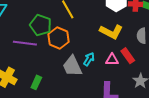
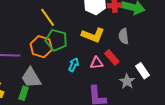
green pentagon: (41, 25) -> (56, 40), moved
gray trapezoid: (72, 66) -> (31, 78), moved

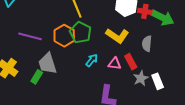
gray star: (127, 81) -> (141, 78), moved

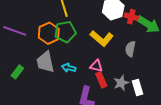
green pentagon: (80, 33) -> (65, 32), turned 30
cyan arrow: (92, 60) -> (69, 68), moved, turned -120
red rectangle: (131, 62) -> (101, 80), moved
gray trapezoid: (47, 64) -> (45, 62), moved

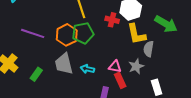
red cross: (131, 17) -> (112, 20), moved
yellow L-shape: (102, 38) -> (136, 34), moved, turned 40
gray star: (121, 83) -> (136, 66), moved

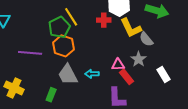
green pentagon: (83, 33) -> (59, 27), moved
gray semicircle: (149, 49) -> (146, 39), turned -35
green rectangle: (36, 74) -> (51, 95), moved

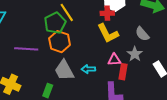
red cross: (104, 20) -> (107, 13), moved
yellow L-shape: (131, 28) -> (108, 33), moved
red rectangle: (127, 77) -> (123, 72), turned 49

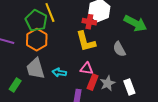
green pentagon: (55, 23) -> (36, 21), turned -30
gray star: (135, 54) -> (108, 83), moved

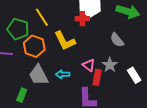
green pentagon: (36, 21) -> (18, 29), moved
yellow L-shape: (86, 41) -> (65, 41), moved
pink triangle: (87, 69) -> (89, 65), turned 40
gray star: (108, 83) -> (110, 65), moved

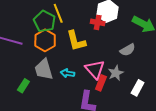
green pentagon: (18, 29) -> (45, 21), moved
gray semicircle: (117, 40) -> (128, 50), turned -91
pink triangle: (89, 65) -> (95, 69), size x1.5
white rectangle: (134, 75) -> (138, 88), turned 49

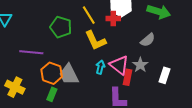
yellow line: (58, 13) -> (89, 15), moved
orange hexagon: (45, 40) -> (52, 73), moved
cyan arrow: (68, 73) -> (100, 67), moved, turned 104

